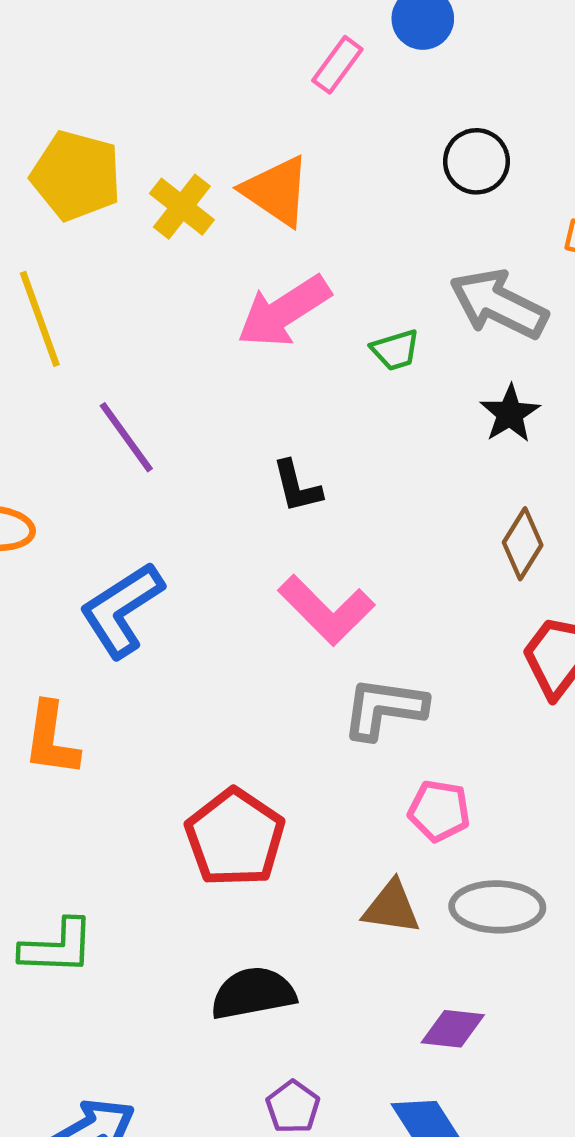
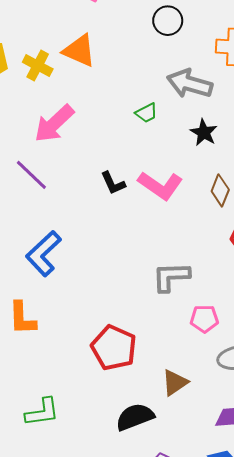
pink arrow: (284, 311) -> (54, 124), moved
pink L-shape: (326, 610) -> (160, 186), moved
brown triangle: (391, 907) -> (175, 383), moved, turned -32

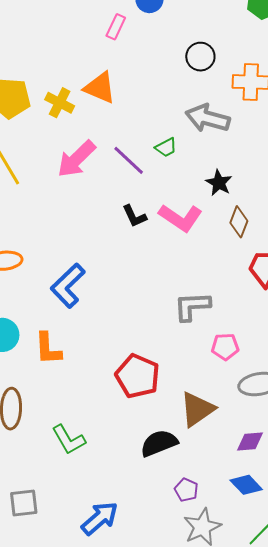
black circle: (168, 21) -> (200, 57), moved
black star: (204, 133) -> (219, 183), moved
purple line: (31, 175) -> (129, 160), moved
brown triangle: (175, 383) -> (197, 409), size x1.4
green L-shape: (42, 412) -> (69, 440), turned 69

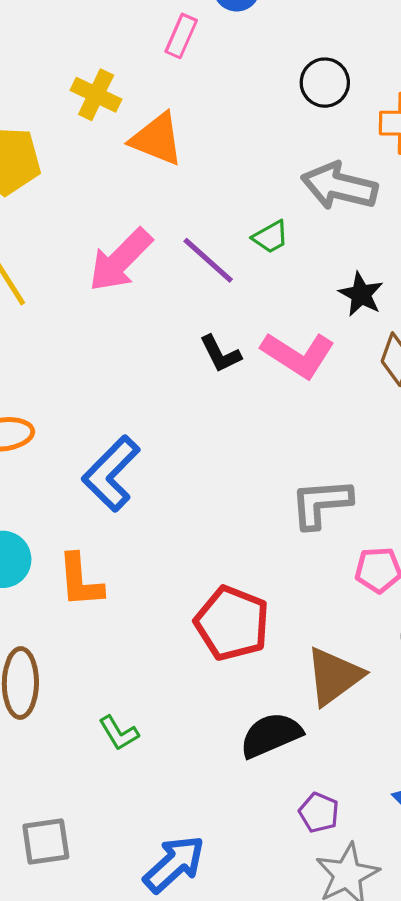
yellow cross: (60, 103) -> (96, 95), moved
green L-shape: (69, 440) -> (119, 733), size x0.7

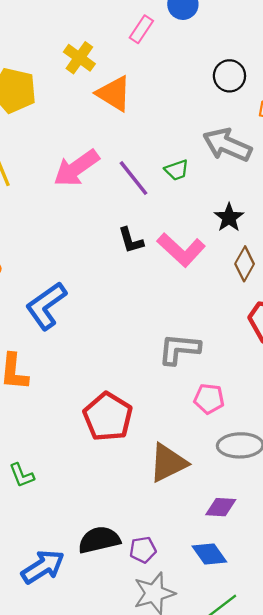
black semicircle: (271, 735) -> (99, 540), moved
purple pentagon: (319, 813) -> (143, 550), turned 30

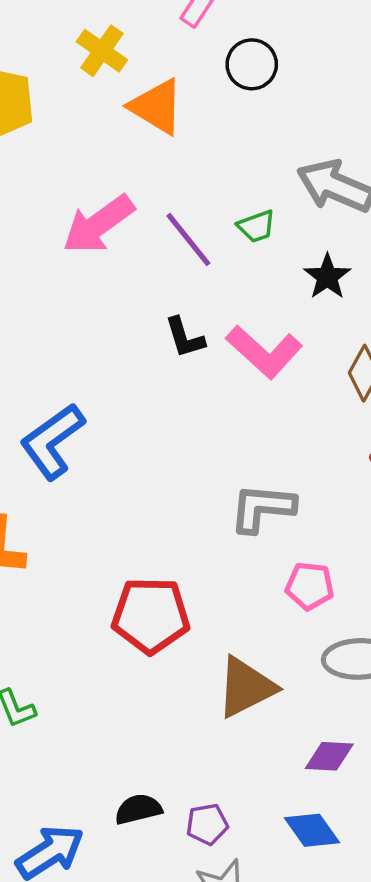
black circle: (229, 76) -> (252, 64), moved
black star: (229, 218) -> (327, 277), moved
red pentagon: (108, 417) -> (151, 615), turned -30
black semicircle: (99, 540) -> (138, 809), size x0.7

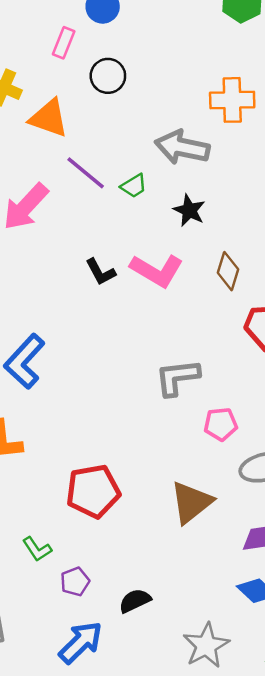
purple line: (188, 239) -> (86, 173), moved
red pentagon: (151, 615) -> (93, 491), moved
purple pentagon: (207, 824) -> (75, 582), moved

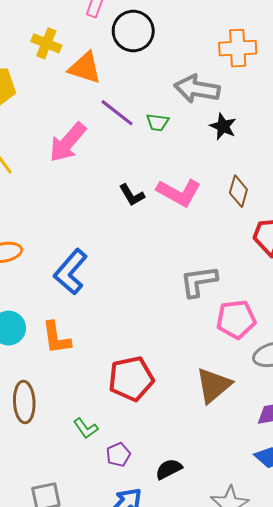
black circle: (108, 76) -> (133, 31), size x1.4
green trapezoid: (134, 186) -> (158, 122), turned 40
black star: (189, 210) -> (223, 126), moved
pink pentagon: (221, 424) -> (236, 319), size x1.4

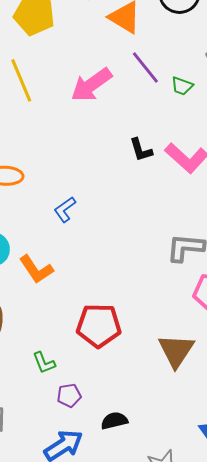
blue L-shape: (71, 272) -> (65, 209), size x0.6
orange L-shape: (56, 338) -> (36, 269), turned -39
brown triangle: (214, 385) -> (176, 351), turned -30

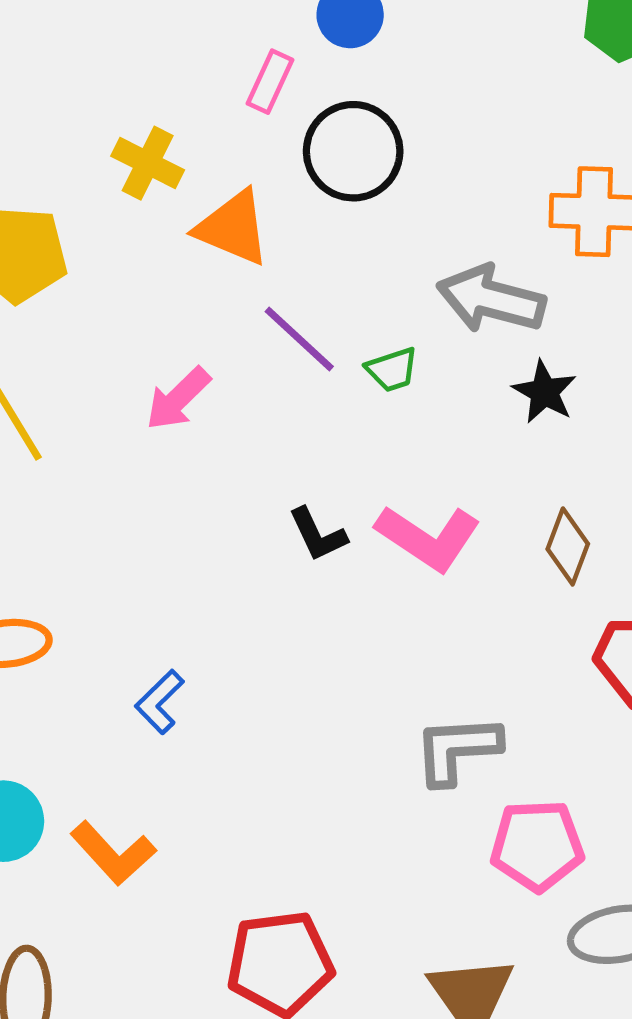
pink arrow: (91, 85) -> (178, 399), size x0.7
green trapezoid: (182, 86) -> (392, 370), turned -30

